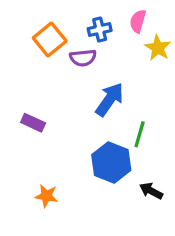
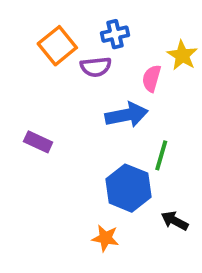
pink semicircle: (138, 21) -> (152, 78), moved
blue arrow: (110, 99) -> (127, 115), turned 44
orange star: (46, 196) -> (105, 238), moved

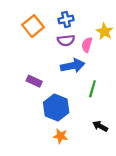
purple semicircle: (96, 67) -> (66, 40), moved
purple rectangle: (38, 142) -> (34, 81), moved
blue hexagon: (128, 188) -> (56, 107), moved

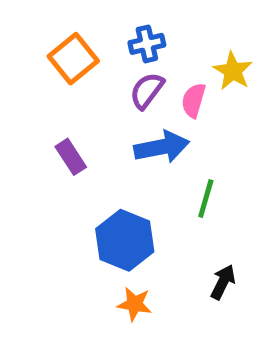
purple semicircle: (66, 40) -> (147, 91), turned 133
purple rectangle: (34, 81) -> (71, 157), moved, turned 32
black arrow: (100, 126) -> (223, 282), turned 88

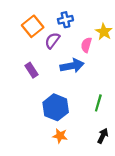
purple semicircle: (147, 91) -> (52, 41), moved
green line: (206, 199) -> (98, 103), moved
black arrow: (223, 282) -> (103, 136), moved

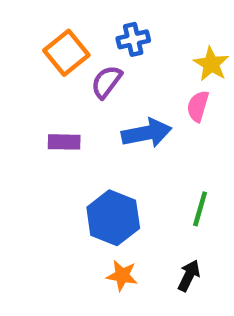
pink semicircle: (86, 45) -> (198, 106), moved
purple rectangle: (32, 70) -> (64, 142), turned -56
black arrow: (103, 136) -> (189, 276), moved

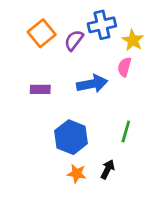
blue cross: (133, 39) -> (102, 25), moved, size x1.4
purple semicircle: (106, 82) -> (74, 40), moved
black arrow: (189, 276) -> (108, 169), moved

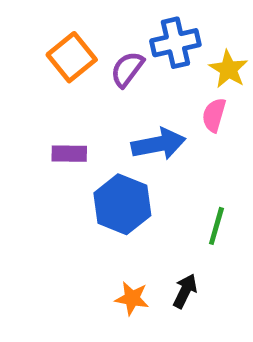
blue hexagon: (71, 137) -> (122, 204), moved

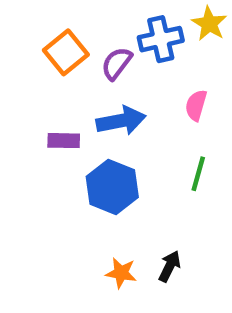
yellow star: (228, 69) -> (209, 24), moved
blue arrow: (159, 144) -> (121, 121), moved
green line: (216, 226) -> (198, 174), moved

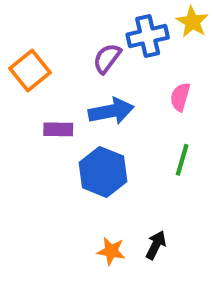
orange square: (66, 52) -> (30, 71), moved

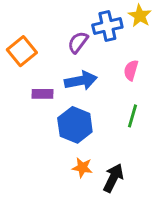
black arrow: (156, 245) -> (113, 178), size x1.4
orange star: (111, 251) -> (82, 168), moved

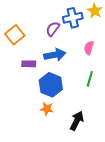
orange star: (82, 168) -> (47, 109), moved

